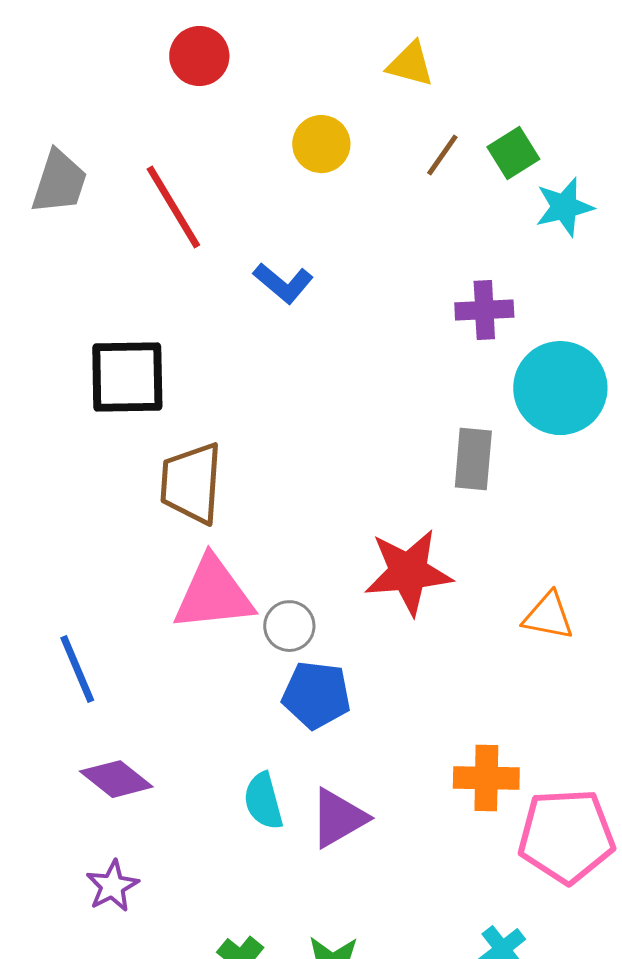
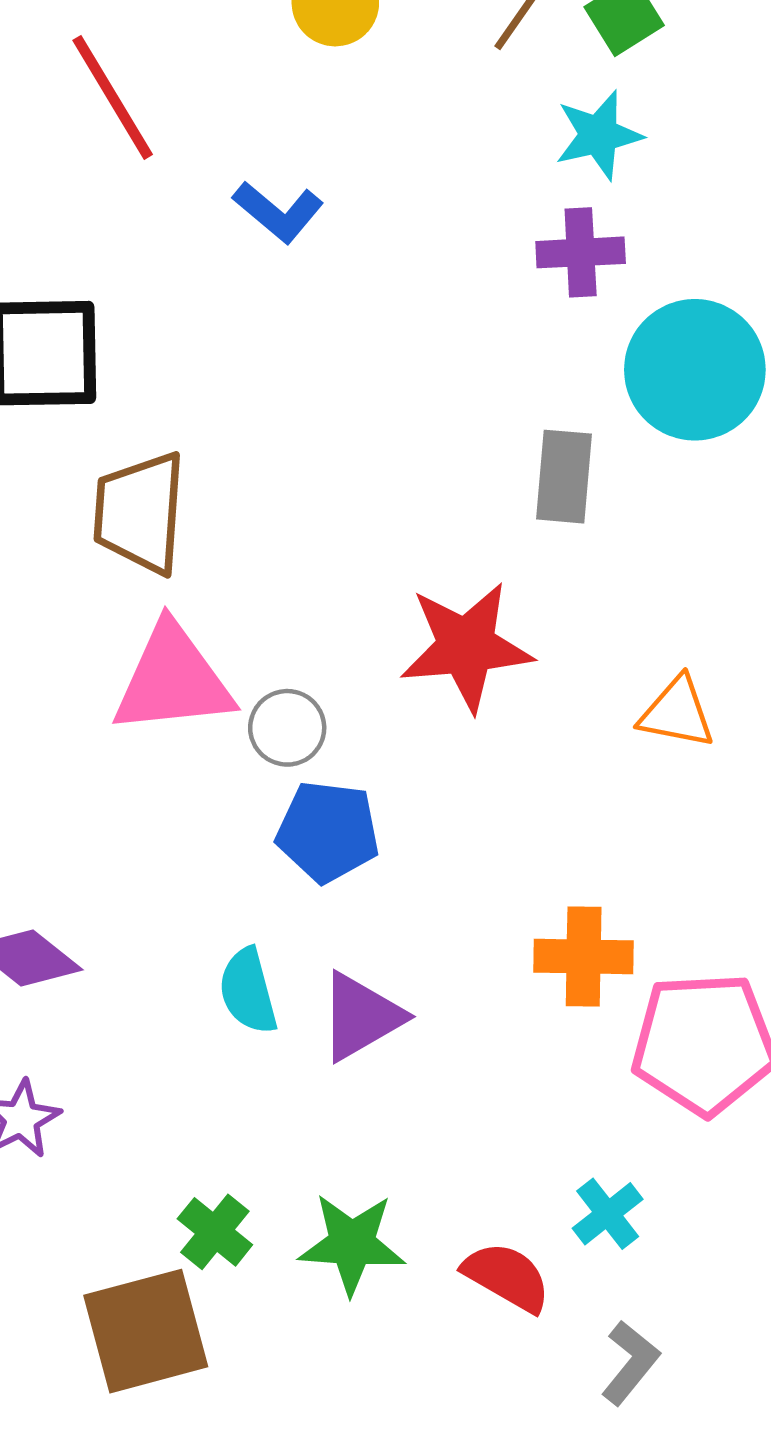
cyan star: (564, 207) -> (599, 135), moved

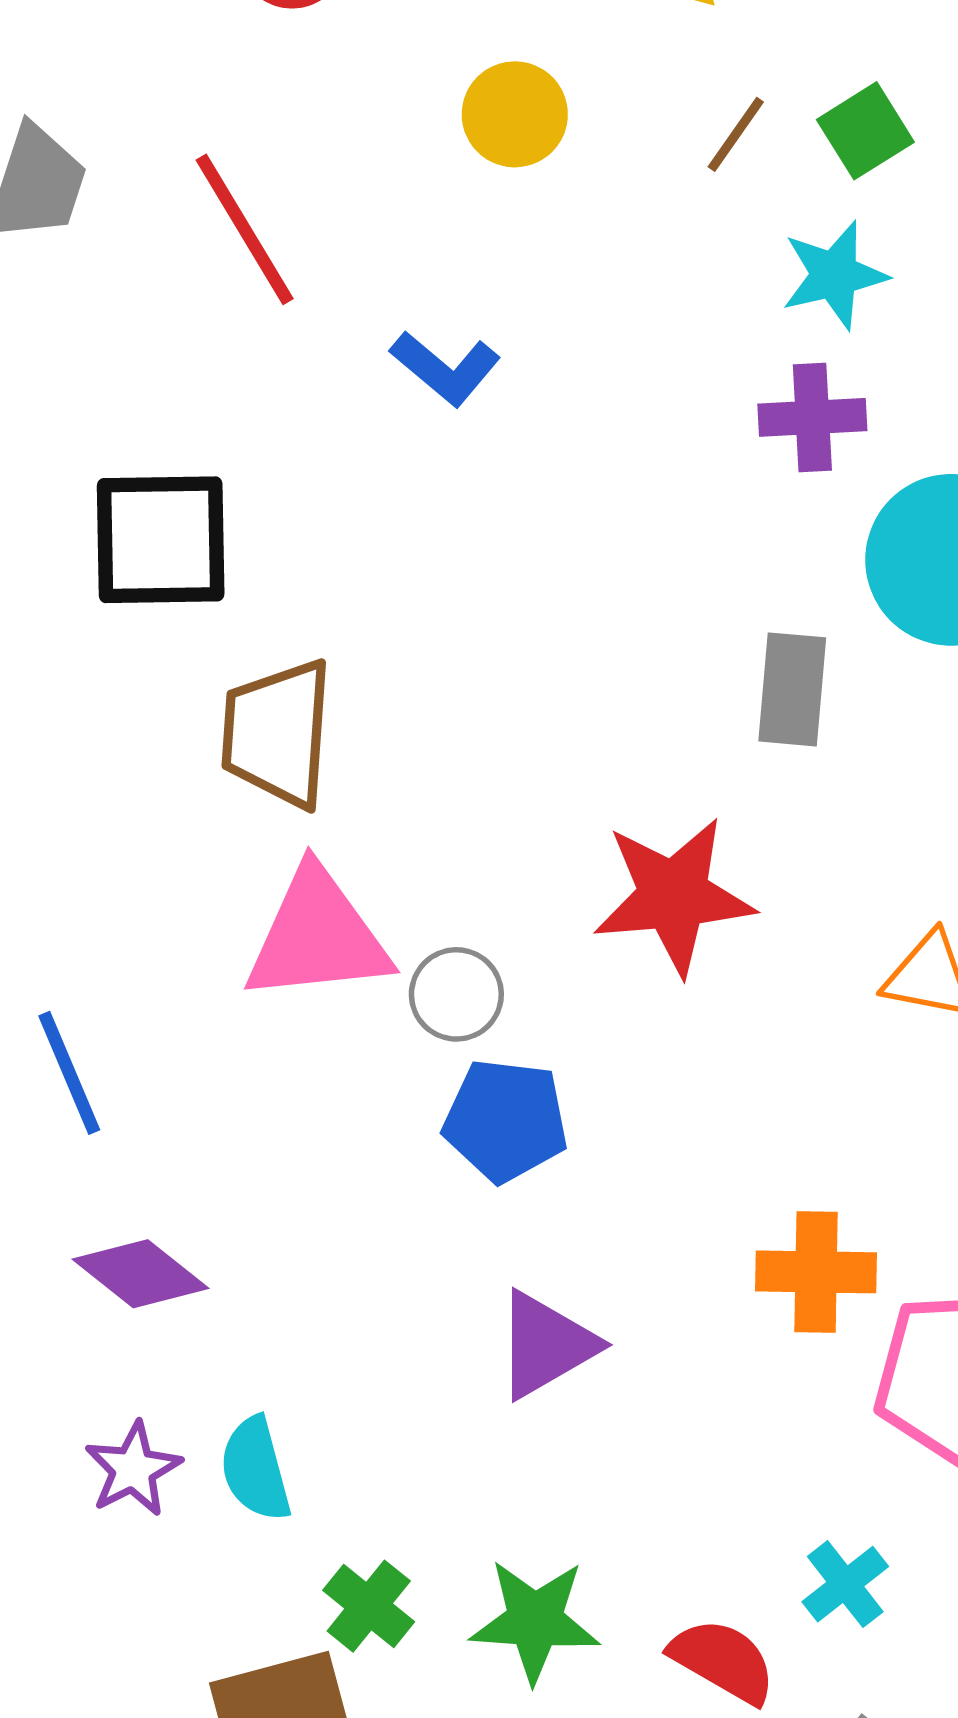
cyan semicircle: (248, 991) -> (256, 1469), moved

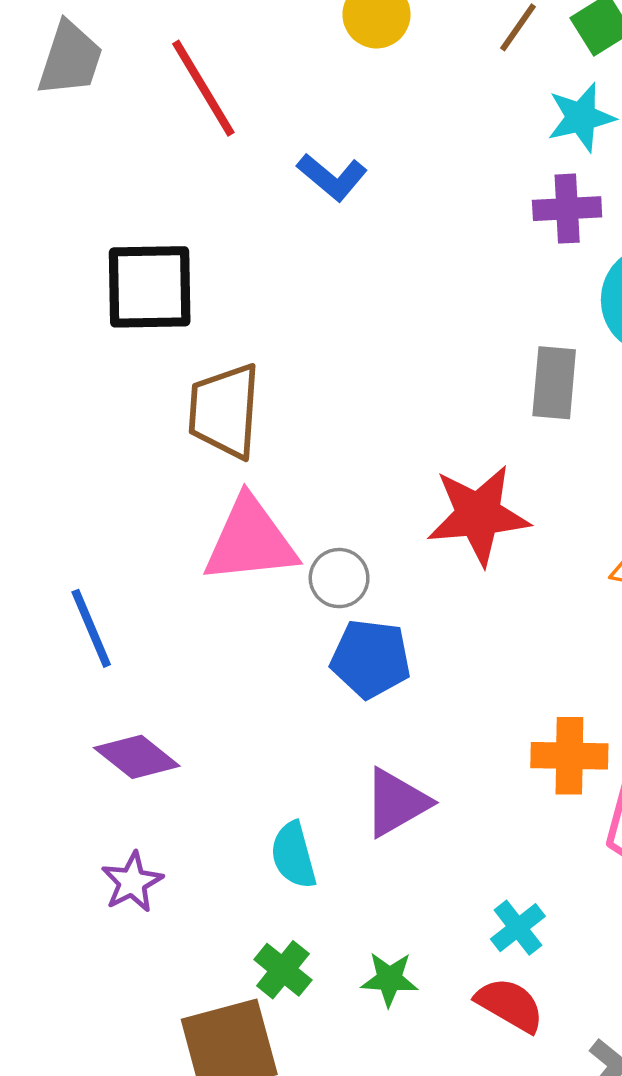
cyan semicircle: (256, 1469) -> (293, 855), moved
cyan cross: (845, 1584) -> (518, 928), moved
green star: (535, 1621) -> (389, 979), size x0.7

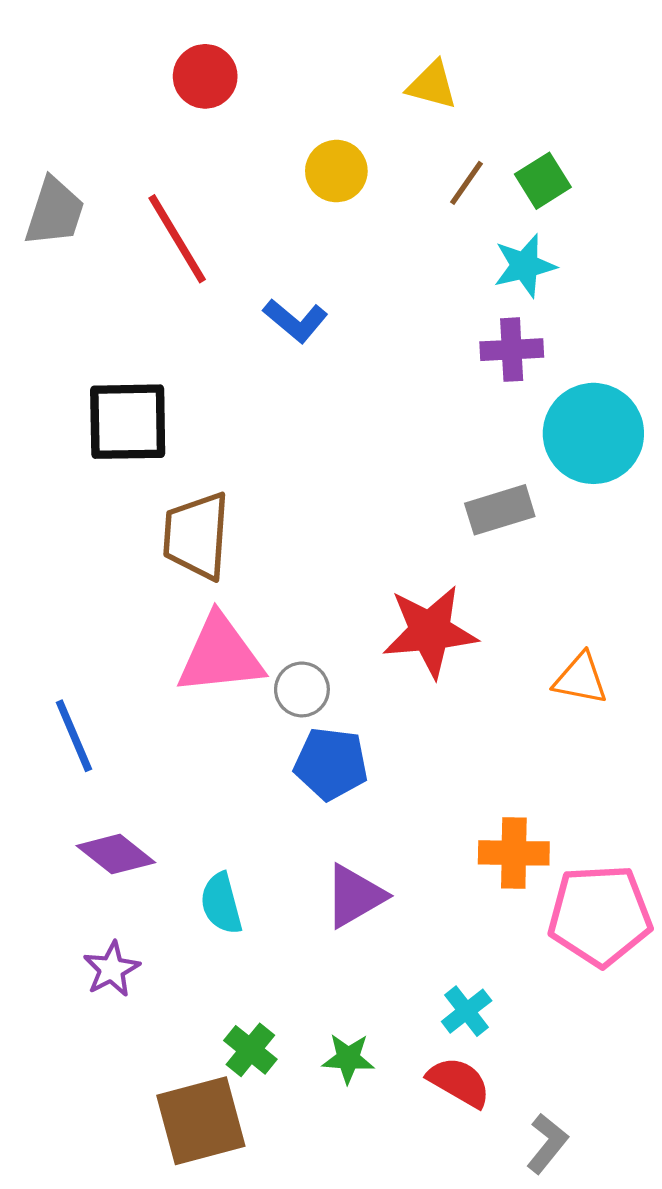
gray rectangle: (554, 383) -> (500, 510), turned 68
cyan semicircle: (293, 855) -> (221, 904), moved

